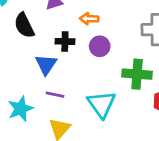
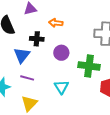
purple circle: (100, 46) -> (61, 53), moved
cyan triangle: (102, 104) -> (61, 87), size x0.7

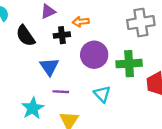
black cross: (37, 39) -> (62, 35), moved
purple circle: (61, 53) -> (94, 55), size x1.5

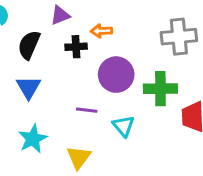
black semicircle: (25, 36) -> (29, 45), turned 55
blue triangle: (49, 67) -> (28, 87), moved
purple line: (61, 92) -> (87, 110), moved

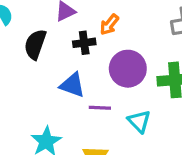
orange arrow: (101, 31) -> (109, 25), turned -45
blue triangle: (28, 87) -> (72, 85), moved, turned -36

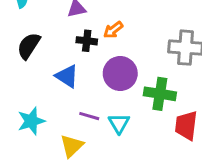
black semicircle: (35, 44) -> (29, 46), moved
purple line: (100, 108) -> (89, 116), moved

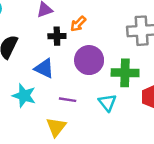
cyan star: (31, 121) -> (24, 96), moved, turned -30
cyan triangle: (119, 123) -> (107, 103), moved

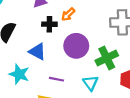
green cross: (125, 73) -> (107, 58), turned -30

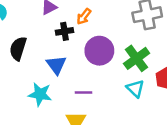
blue triangle: (37, 52) -> (56, 65), turned 36
cyan triangle: (91, 83) -> (135, 89), moved

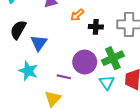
black cross: (65, 31) -> (96, 27), moved
purple circle: (99, 51) -> (85, 62), moved
blue triangle: (56, 65) -> (39, 43), moved

